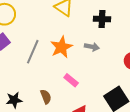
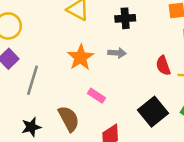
gray line: (33, 52) -> (33, 80), moved
brown semicircle: (46, 97) -> (69, 119), size x1.5

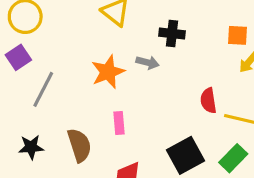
gray arrow: (117, 53) -> (148, 62), moved
pink rectangle: (97, 96) -> (119, 123), turned 42

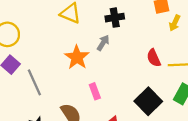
gray arrow: (148, 62) -> (103, 43), turned -56
gray line: (43, 89) -> (34, 82), turned -36

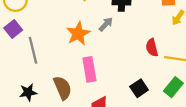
pink rectangle: (95, 91) -> (89, 69), size x1.5
black square: (148, 101) -> (139, 88), size x0.7

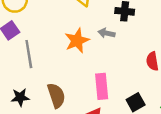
gray arrow: (106, 24) -> (107, 33), turned -126
pink rectangle: (89, 69) -> (102, 86), moved

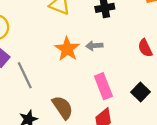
gray arrow: (107, 33) -> (94, 46), moved

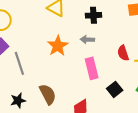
gray arrow: (94, 46) -> (87, 40), moved
pink rectangle: (103, 86) -> (92, 68), moved

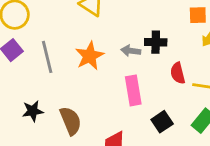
black cross: (93, 15) -> (156, 42), moved
gray line: (19, 63) -> (47, 57), moved
black star: (18, 101) -> (33, 111), moved

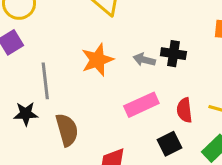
gray line: (47, 57) -> (45, 81), moved
red semicircle: (178, 73) -> (184, 110), moved
pink rectangle: (133, 90) -> (141, 105), turned 68

